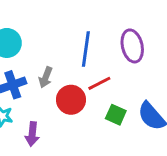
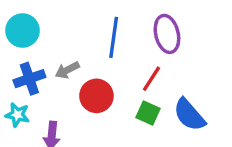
gray arrow: (46, 77) -> (67, 70), turned 42
red line: (99, 83) -> (151, 79), moved, turned -30

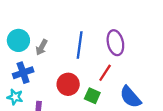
gray arrow: (67, 70) -> (42, 47), moved, turned -35
green square: (148, 113) -> (92, 96), moved

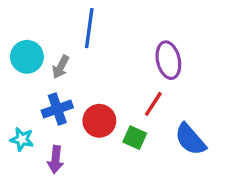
blue line: (80, 45) -> (89, 28), moved
blue cross: (23, 73) -> (57, 109), moved

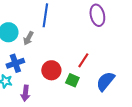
purple ellipse: (168, 60) -> (97, 15), moved
blue cross: (57, 109) -> (15, 63), moved
blue semicircle: (190, 139) -> (105, 81), turned 80

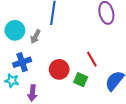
red line: (83, 60) -> (92, 59), turned -63

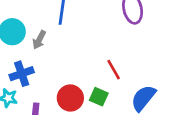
red circle: (59, 69) -> (70, 98), moved

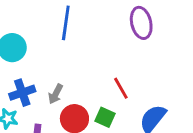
gray arrow: (39, 40) -> (56, 94), moved

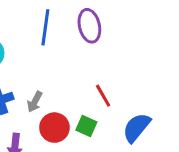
purple ellipse: (141, 23) -> (89, 26), moved

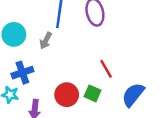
gray arrow: (35, 102) -> (46, 41), moved

